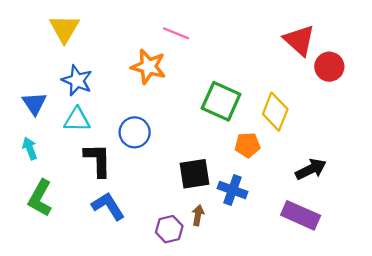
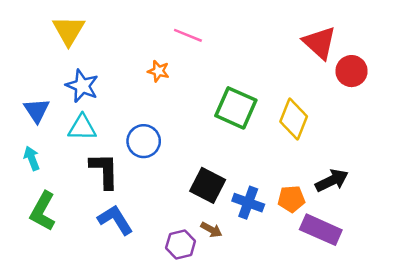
orange star: (148, 67) -> (158, 71), size x0.6
orange pentagon: (248, 145) -> (291, 199), moved
black square: (195, 174) -> (208, 185), turned 36
brown arrow: (198, 215) -> (211, 230), turned 108

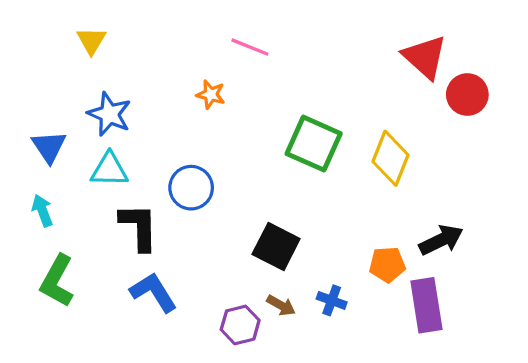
yellow triangle: (69, 30) -> (91, 41), size x0.7
blue cross: (248, 203) -> (332, 300), moved, size x0.7
purple rectangle: (321, 230) -> (426, 305), turned 57

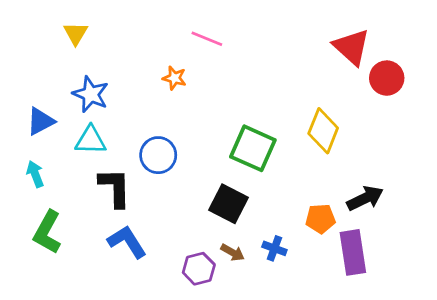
green square: (314, 144) -> (253, 148), moved
blue triangle: (49, 147) -> (41, 121), turned 36

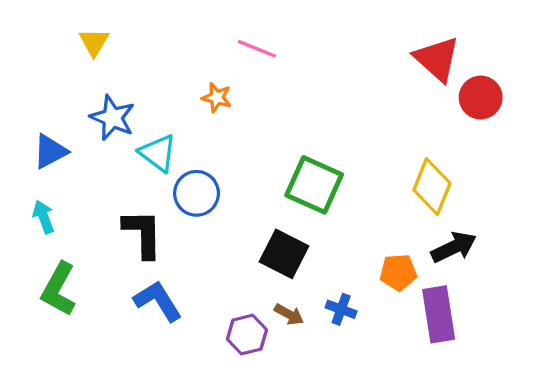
yellow diamond: (323, 131) -> (432, 187), moved
cyan triangle: (91, 140) -> (158, 153), moved, turned 36

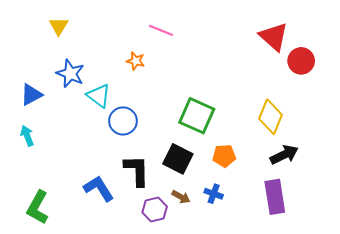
black L-shape: (143, 234) -> (137, 171), moved
orange pentagon: (398, 272) -> (224, 156), moved
green L-shape: (59, 289) -> (38, 207), moved

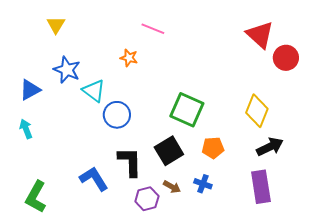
black square: (178, 159) -> (169, 151), turned 32

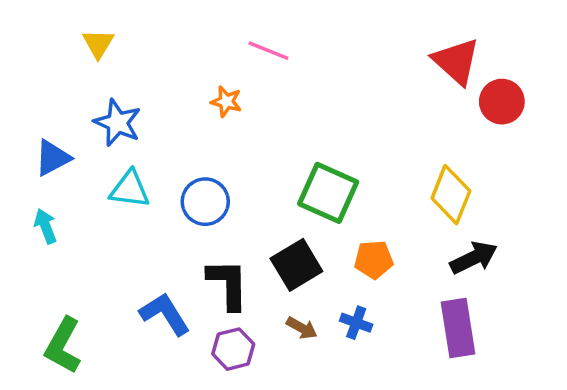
cyan triangle: (94, 91) -> (130, 189), moved, turned -30
purple hexagon: (147, 199) -> (233, 349), moved

